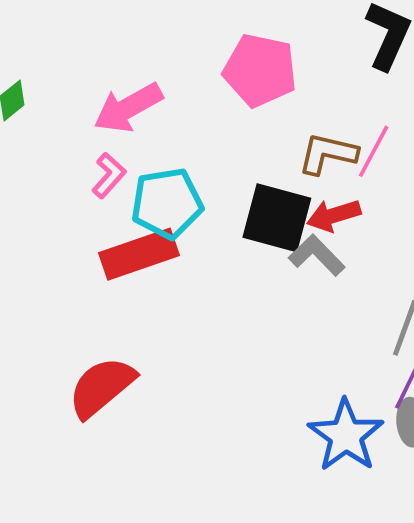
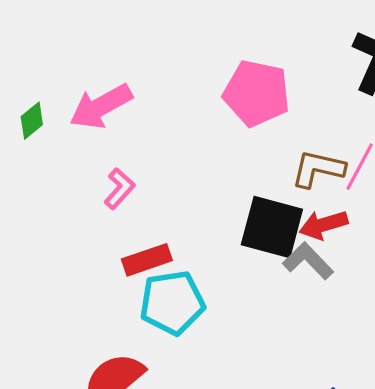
pink arrow: (128, 108) -> (101, 106), moved
cyan pentagon: (167, 203) -> (172, 303), moved
red rectangle: (139, 254) -> (147, 260), size x0.7

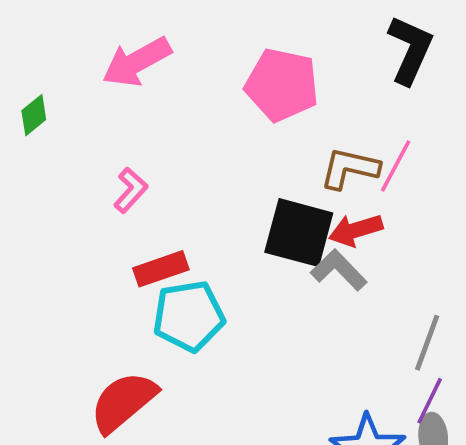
pink arrow: (101, 106) -> (137, 62), moved

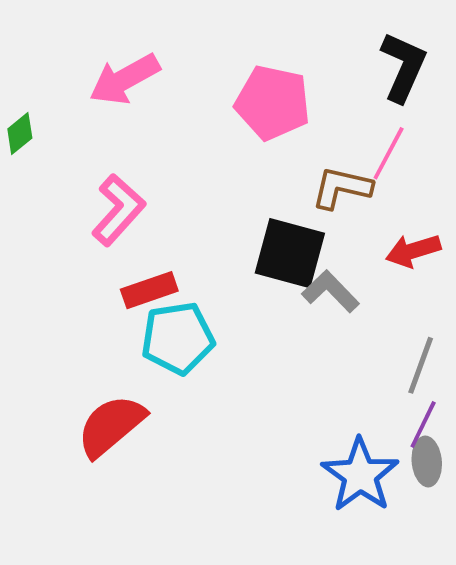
pink line: (396, 166) -> (389, 153), moved
pink L-shape: (131, 190) -> (118, 210), size x1.5
red arrow: (356, 230) -> (413, 251), moved

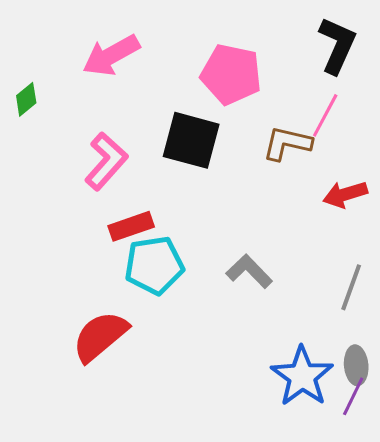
black square: (290, 253) -> (191, 140), moved
gray L-shape: (331, 291) -> (249, 271), moved
purple line: (423, 425) -> (353, 396), moved

